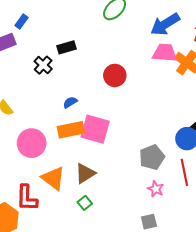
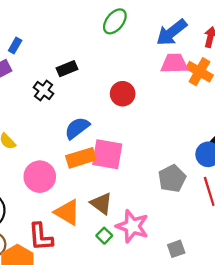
blue semicircle: (70, 102) -> (77, 128), size x1.6
brown triangle: (85, 173) -> (101, 203), turned -45
pink star: (156, 189) -> (132, 226), moved, size x1.8

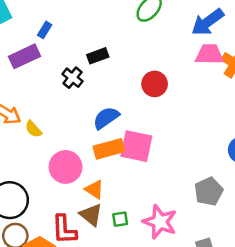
gray pentagon: (172, 178) -> (209, 191), moved
brown triangle: (101, 203) -> (91, 215), moved
orange triangle: (67, 212) -> (94, 189), moved, size x0.7
green square: (104, 236) -> (120, 219), moved, turned 35

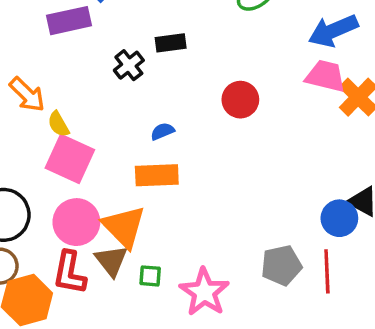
blue semicircle: (106, 118) -> (162, 131), size x0.6
pink square: (136, 146) -> (70, 159), moved
pink circle: (66, 167) -> (76, 222), moved
orange triangle: (94, 189) -> (124, 227), size x1.6

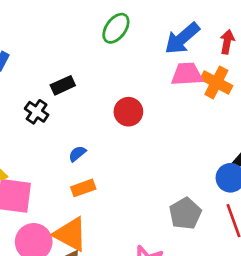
orange rectangle: (157, 175) -> (83, 188), size x0.7
gray pentagon: (281, 265) -> (185, 214), moved

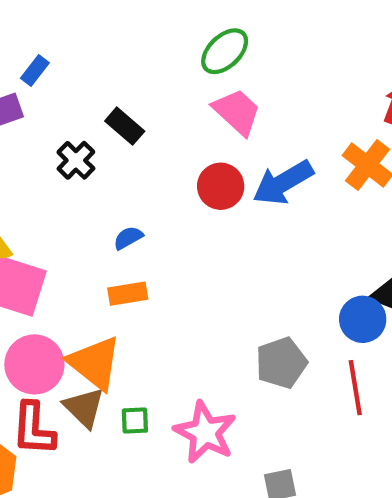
blue arrow: (182, 38) -> (283, 183), moved
pink trapezoid: (187, 74) -> (237, 112), moved, turned 36
black rectangle: (63, 85) -> (125, 126), turned 55

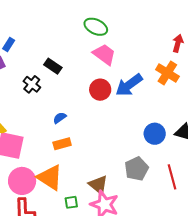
green ellipse: (225, 51) -> (96, 27), turned 75
blue circle: (363, 319) -> (155, 134), moved
brown triangle: (84, 407) -> (98, 185), moved

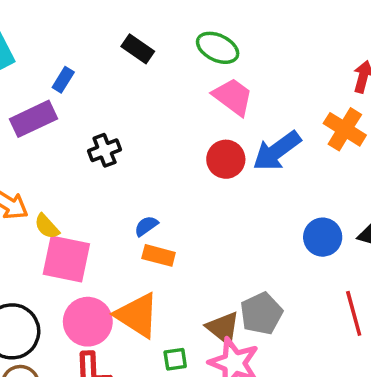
black rectangle: (53, 66) -> (138, 49), moved
black cross: (32, 84) -> (105, 150), turned 30
blue semicircle: (60, 118) -> (146, 226), moved
orange rectangle: (62, 144) -> (159, 255), turned 30
gray pentagon: (137, 169) -> (261, 313), moved

